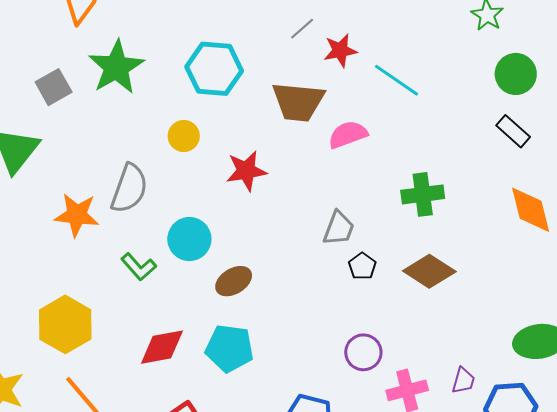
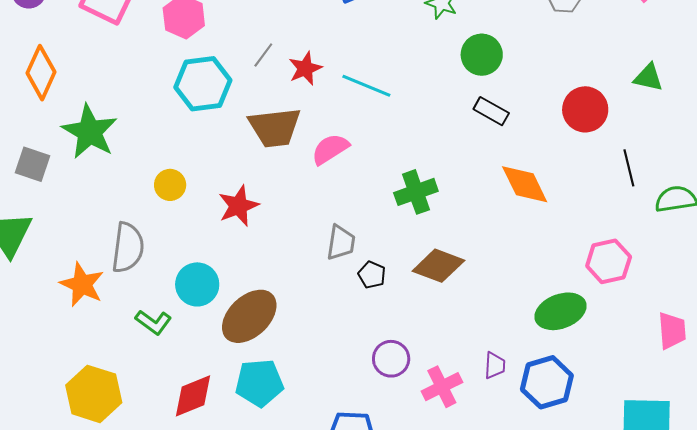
cyan hexagon: (214, 69) -> (203, 84), moved
gray square: (54, 87) -> (33, 164), turned -30
orange star: (77, 215) -> (82, 284), turned 30
brown ellipse: (234, 281) -> (249, 316), size x1.6

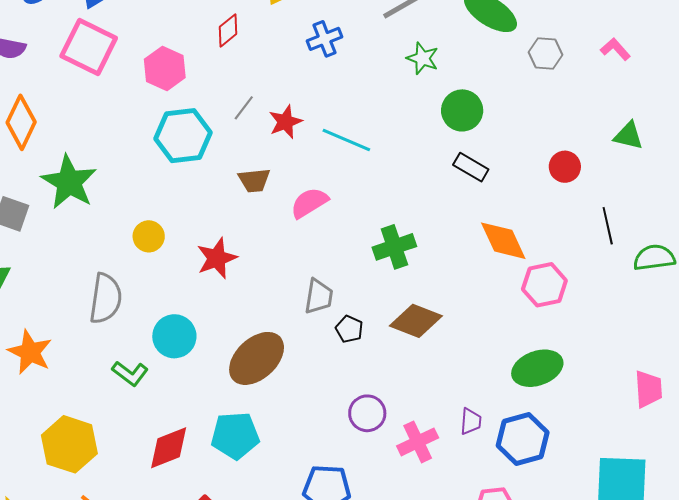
red circle: (585, 109) -> (565, 167), size x0.7
brown trapezoid: (275, 127) -> (254, 180), size x0.6
pink hexagon: (609, 261) -> (544, 285), moved
orange star: (82, 284) -> (30, 352), moved
brown ellipse: (249, 316) -> (257, 358), moved

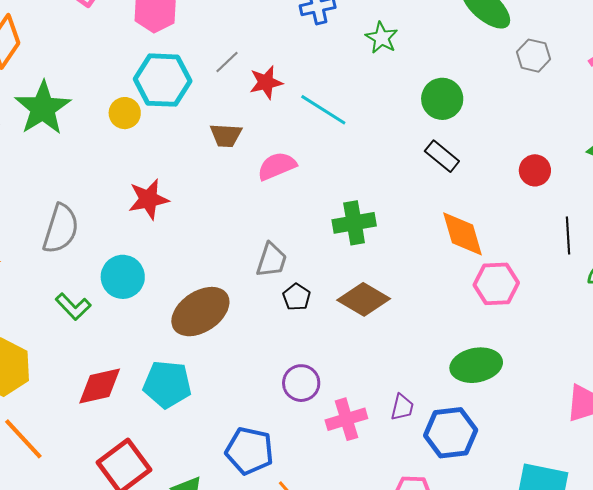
green star: (423, 58) -> (382, 38), moved
yellow circle: (149, 236) -> (125, 113), moved
red star: (217, 258) -> (148, 199), moved

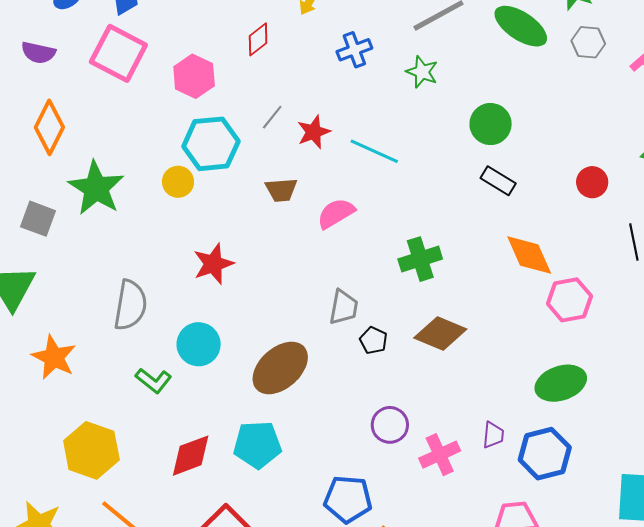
gray hexagon: (534, 56) -> (588, 42), moved

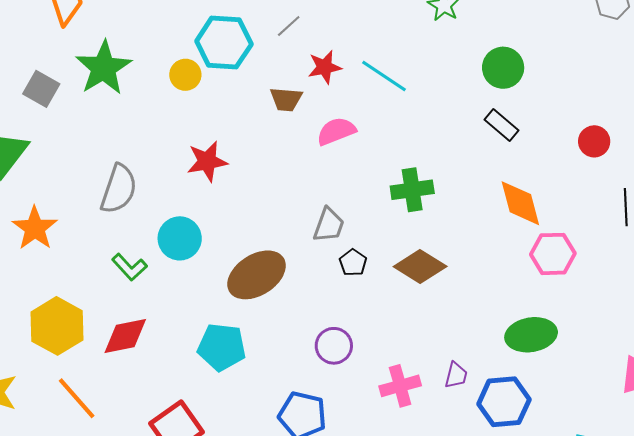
red star: (314, 132) -> (325, 67), moved
purple circle: (390, 425) -> (334, 346), moved
red diamond: (191, 456) -> (125, 336), moved

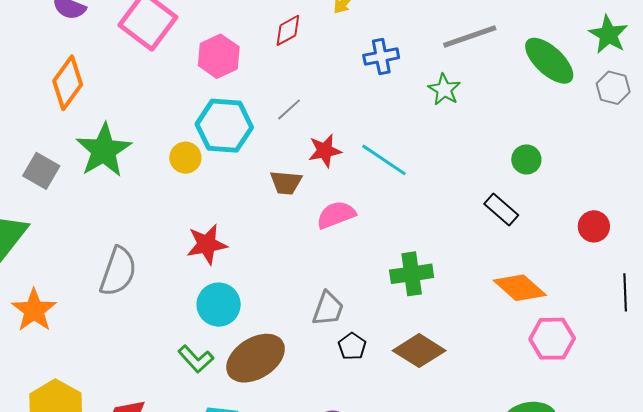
green circle: (503, 68) -> (526, 159), moved, size x0.7
orange diamond: (520, 203) -> (520, 288), turned -34
cyan circle: (180, 238) -> (219, 305), moved
green L-shape: (129, 267) -> (196, 359), moved

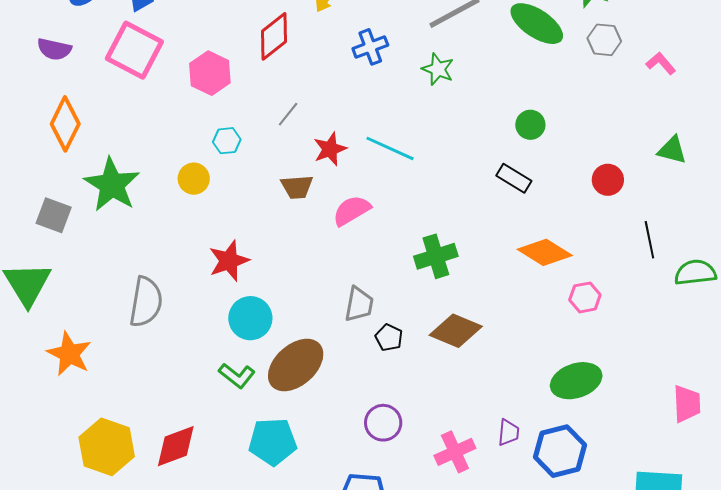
red diamond: (288, 30) -> (274, 36), size x1.4
cyan hexagon: (224, 126) -> (227, 141), size x0.5
pink hexagon: (552, 339) -> (585, 297), size x0.7

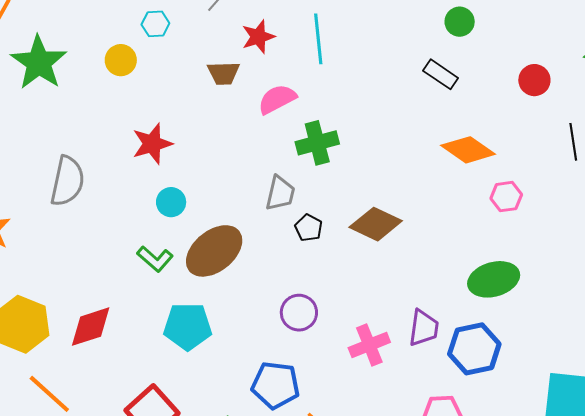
cyan line: (390, 148) -> (318, 39), turned 57
green cross: (436, 256) -> (317, 143), moved
cyan circle: (250, 318) -> (171, 202), size x0.7
purple trapezoid: (508, 432) -> (424, 328), size x1.4

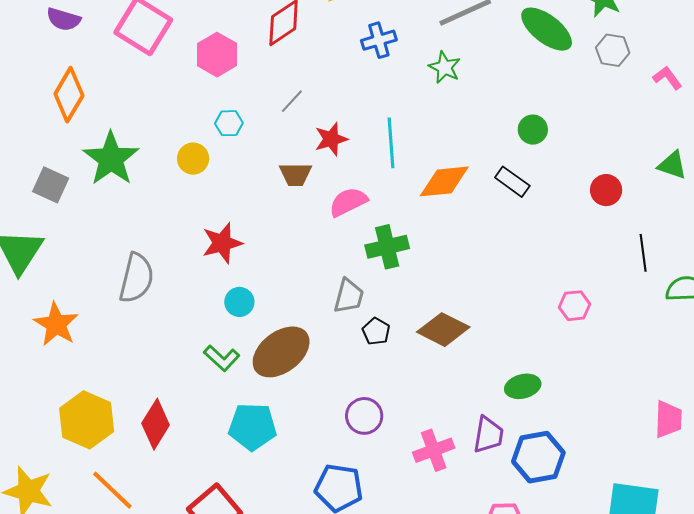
orange diamond: (468, 150) -> (444, 181), moved, turned -42
green ellipse: (494, 279) -> (523, 386), moved, size x0.7
red diamond: (91, 327) -> (156, 424), turned -42

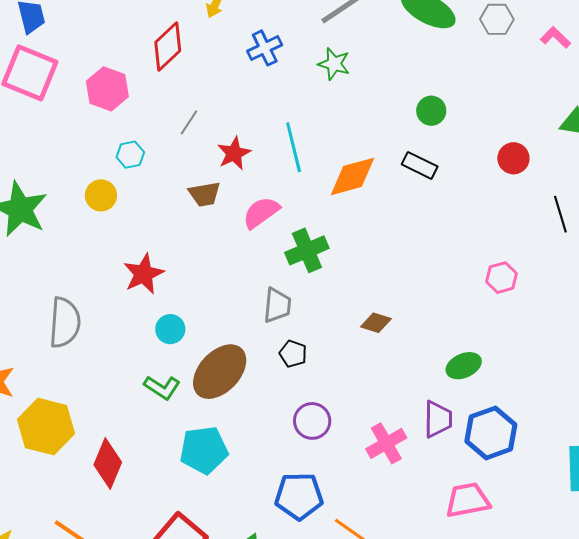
brown diamond: (443, 330) -> (376, 323), size x0.6
black pentagon: (376, 331) -> (293, 354), moved
yellow hexagon: (87, 420) -> (46, 427), moved

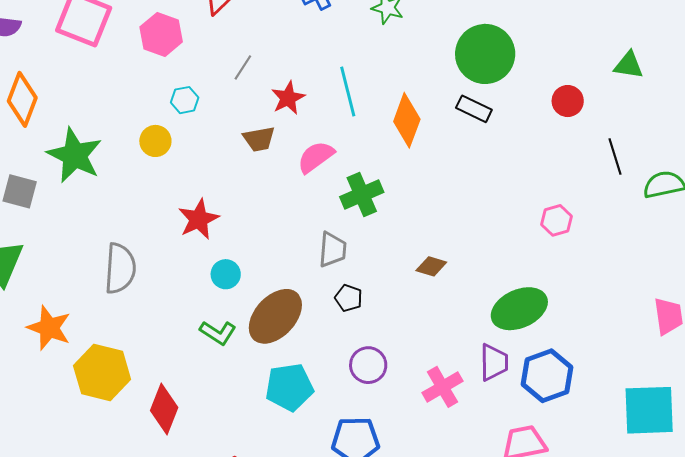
green circle: (431, 111) -> (485, 54), size x2.0
orange diamond: (352, 176) -> (407, 120), turned -54
green ellipse: (464, 366) -> (519, 309), size x1.6
cyan pentagon: (204, 450) -> (289, 387), moved

